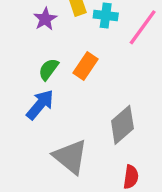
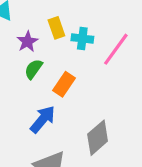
green semicircle: (49, 69) -> (34, 69), moved
blue arrow: (40, 105) -> (43, 119), moved

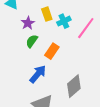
cyan cross: (82, 39) -> (64, 21), turned -32

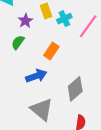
green semicircle: (32, 41) -> (18, 42), moved
blue arrow: (38, 74) -> (36, 76), turned 30

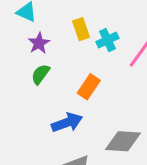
purple star: (25, 21) -> (39, 43), moved
gray diamond: (75, 89) -> (123, 141), turned 45

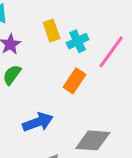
orange rectangle: (89, 87) -> (74, 81), moved

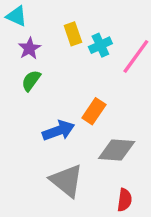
orange rectangle: (74, 81) -> (94, 111), moved

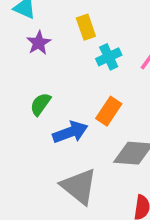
cyan cross: (100, 45) -> (109, 57), moved
green semicircle: (31, 81) -> (40, 104), moved

